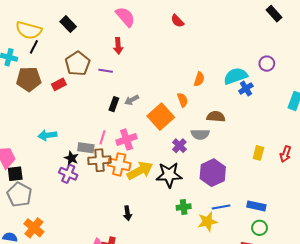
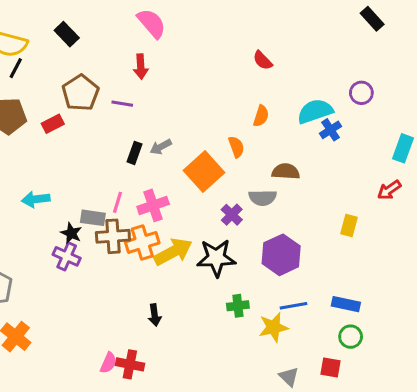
red semicircle: (177, 21) -> (263, 60), moved
red arrow: (285, 154) -> (389, 190), moved, turned 35
orange cross: (119, 164) -> (142, 242), turned -30

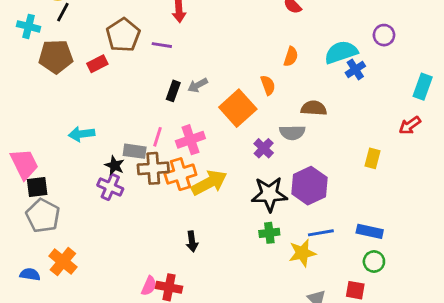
black star: (216, 258) -> (269, 194), moved

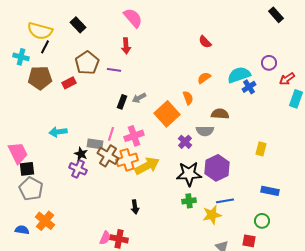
orange semicircle: (291, 57) -> (204, 78), turned -144
red arrow: (410, 125) -> (287, 79), moved
brown cross: (153, 168) -> (108, 156), turned 35
blue rectangle: (370, 231) -> (270, 191), moved

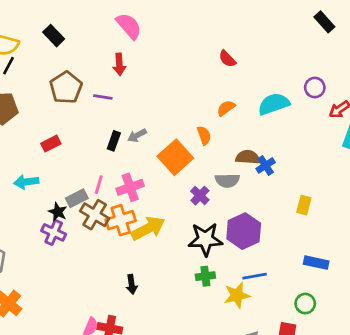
red rectangle: (69, 83) -> (51, 144), moved
blue cross: (249, 87) -> (266, 165), moved
gray rectangle: (95, 144) -> (77, 198), turned -35

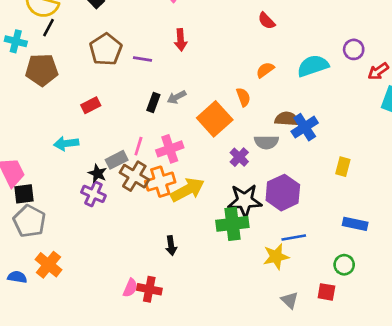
red arrow: (119, 64) -> (181, 40), moved
blue cross: (266, 165) -> (305, 127), size x1.4
green cross: (205, 276) -> (232, 224), moved, size x1.6

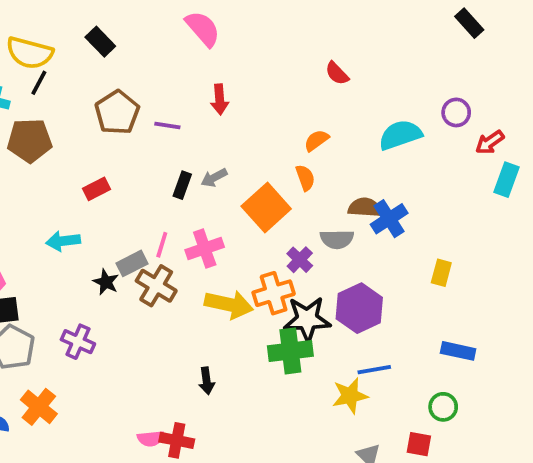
orange semicircle: (265, 70) -> (316, 140), moved
orange cross: (160, 182) -> (274, 293), moved
yellow arrow: (187, 190) -> (229, 304), turned 40
purple cross: (93, 194) -> (78, 342), moved
pink semicircle: (130, 288) -> (151, 439), turned 60

